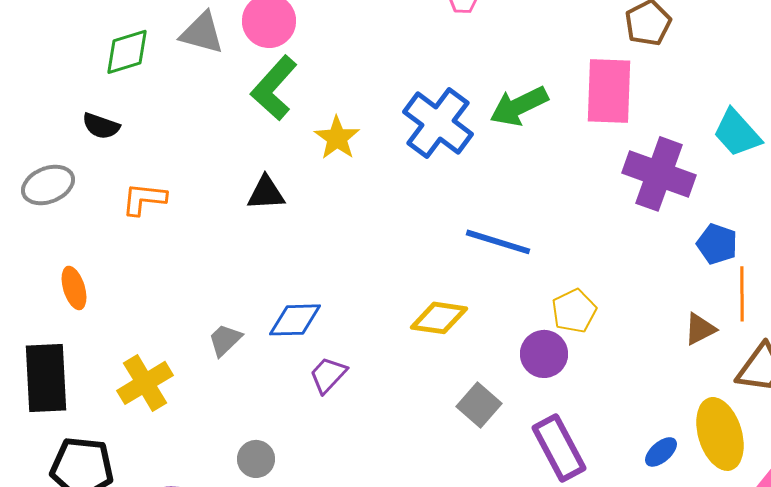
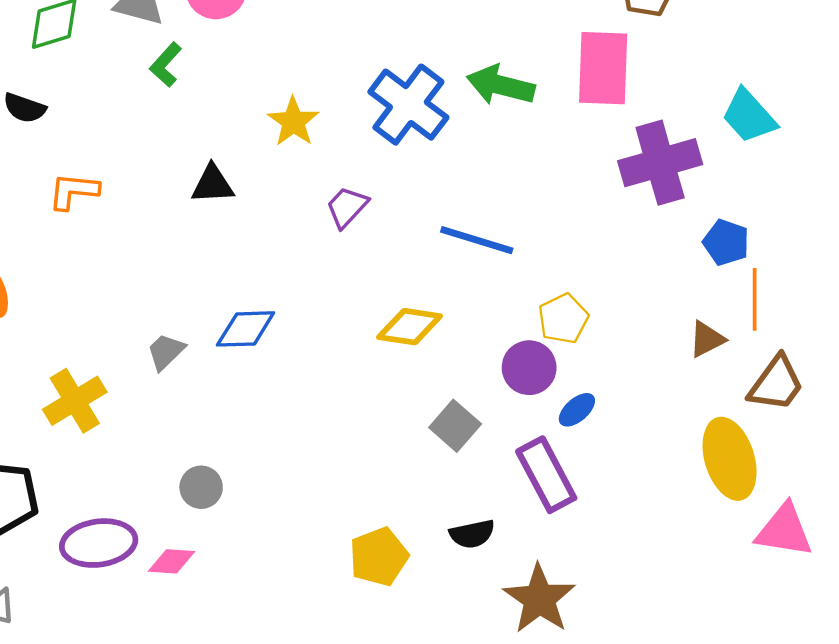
green L-shape: (274, 88) -> (166, 65), moved, size x0.6
green arrow: (519, 106) -> (501, 85), turned 40
purple cross: (659, 174) -> (660, 163), turned -36
purple trapezoid: (328, 375) -> (347, 207), moved
blue ellipse: (661, 452) -> (577, 410), moved

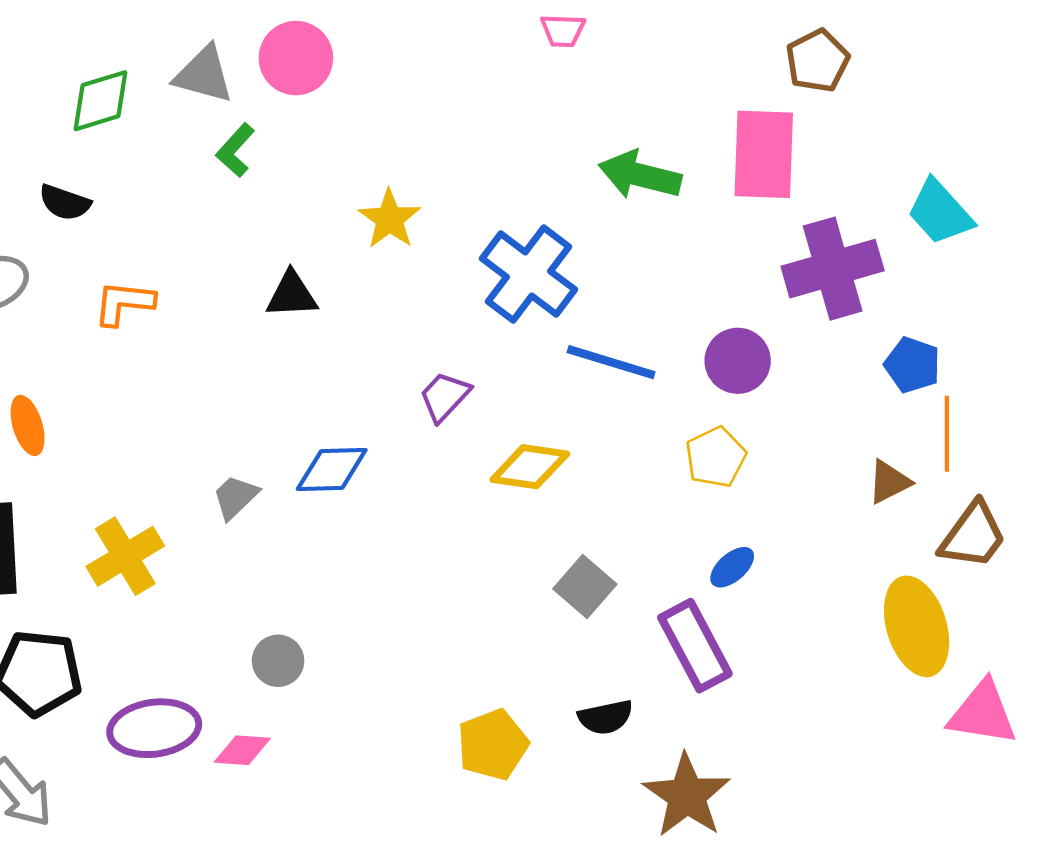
blue cross: (408, 105) -> (528, 274), moved
purple trapezoid: (347, 207) -> (445, 397), moved
purple circle: (529, 368) -> (738, 361), moved

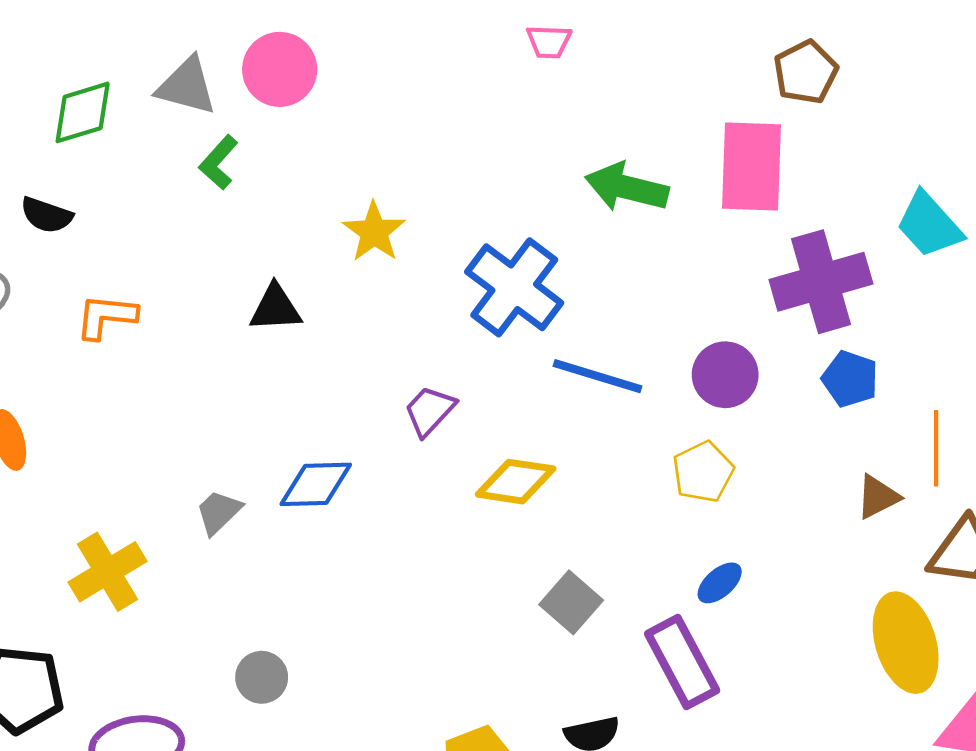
blue pentagon: (912, 365) -> (850, 379), moved

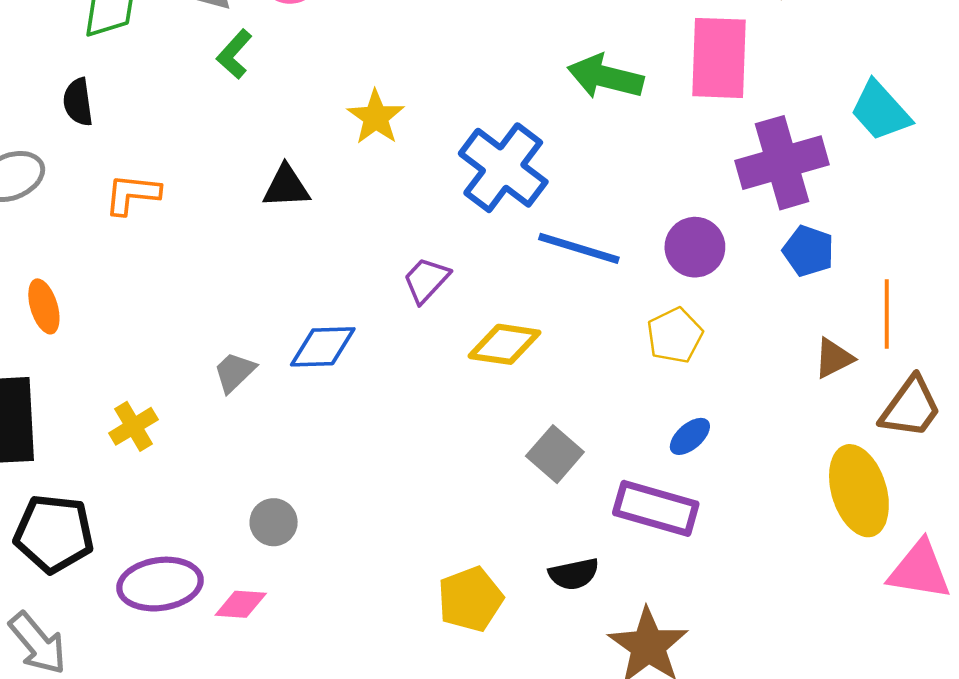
black semicircle: (46, 215) -> (78, 102), turned 63
yellow cross: (108, 572) -> (133, 426), size x0.7
purple rectangle: (682, 662) -> (656, 508), turned -46

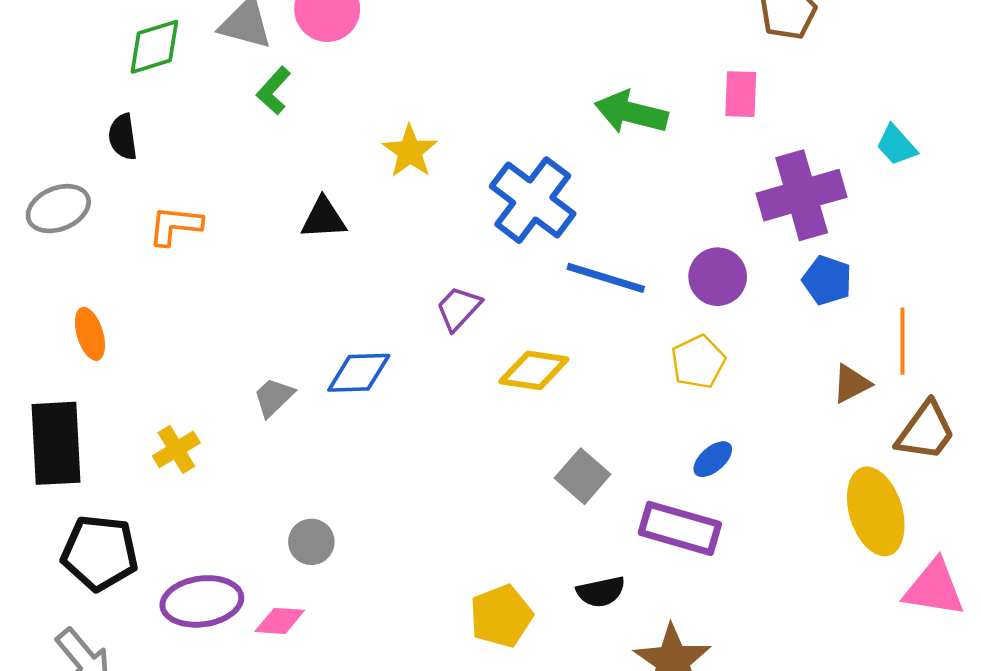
pink rectangle: (719, 58) -> (741, 94), size x0.6
cyan trapezoid: (880, 111) -> (896, 145), size x0.7

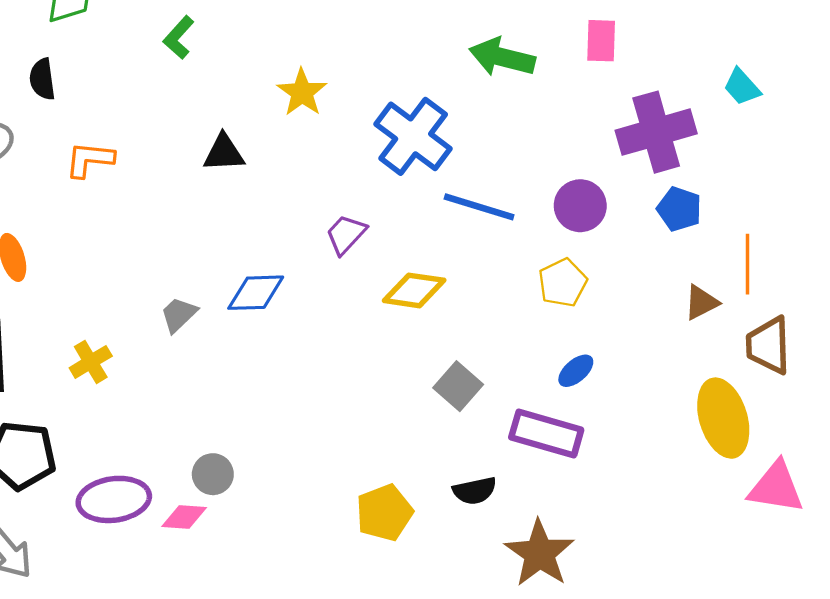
brown trapezoid: (926, 431) -> (768, 345), turned 142
gray circle: (311, 542) -> (213, 474), moved

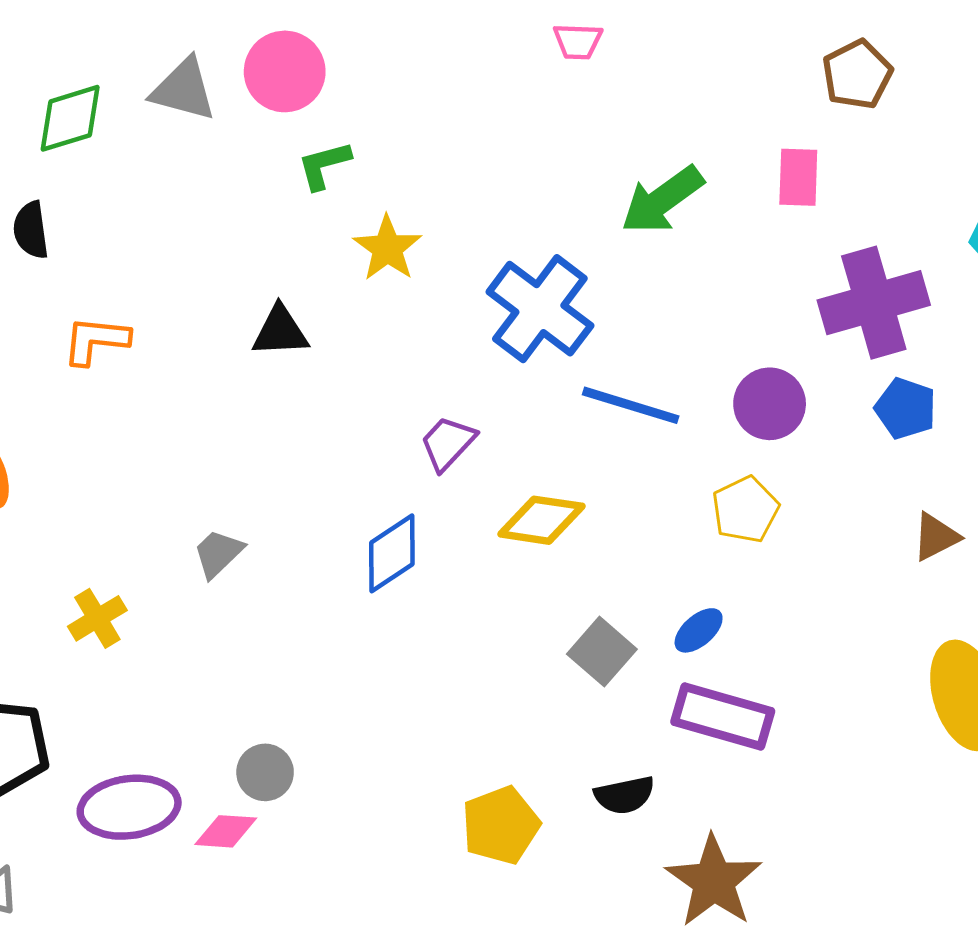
green L-shape: (179, 37) -> (324, 165), moved, turned 33
green arrow: (502, 57) -> (662, 200), turned -50
blue diamond: (256, 293) -> (392, 553), moved, turned -32
blue ellipse: (576, 371) -> (699, 630), moved

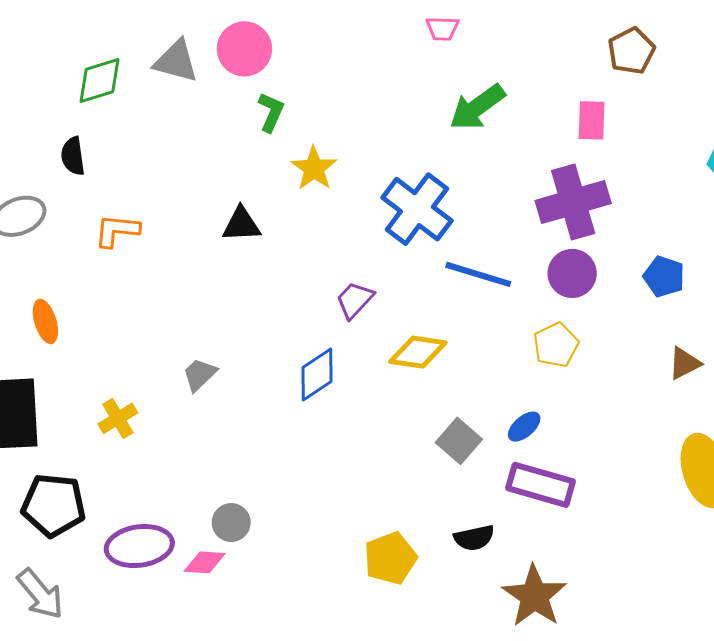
green L-shape: (324, 165) -> (271, 112), turned 129
green arrow: (662, 200) -> (477, 107), moved
purple cross: (874, 303) -> (573, 202), moved

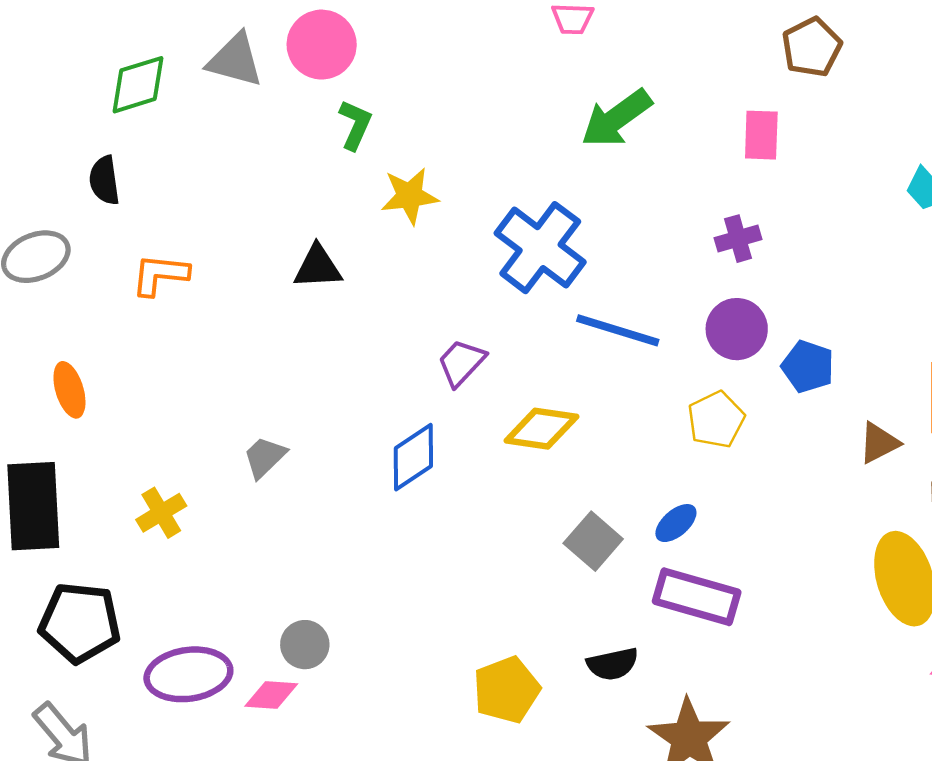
yellow star: (314, 168) -> (410, 196), turned 30
purple cross: (573, 202) -> (738, 239), size x0.5
blue pentagon: (664, 277) -> (808, 367), moved

